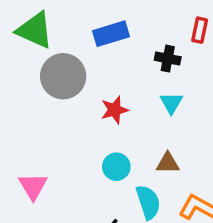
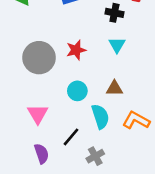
gray circle: (63, 76) -> (39, 58), moved
pink triangle: (33, 186) -> (38, 114), moved

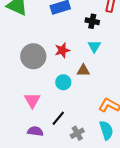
brown triangle: (114, 88) -> (83, 70), moved
cyan semicircle: (100, 116) -> (106, 130), moved
purple semicircle: (42, 154) -> (35, 131), turned -63

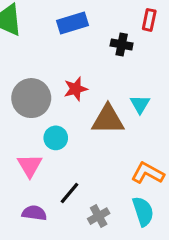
cyan triangle: (94, 46) -> (140, 104), moved
brown triangle: (83, 70) -> (108, 120), size x1.6
cyan circle: (63, 82) -> (56, 138), moved

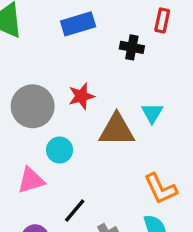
pink triangle: (30, 165) -> (31, 180), turned 44
orange L-shape: (148, 173) -> (160, 189), turned -144

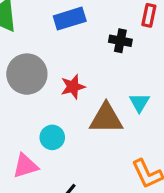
gray circle: (33, 106) -> (27, 74), moved

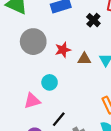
black cross: (120, 41) -> (93, 20), turned 32
brown triangle: (106, 118) -> (84, 59), moved, size x0.6

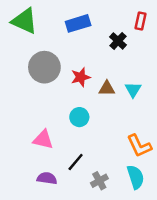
cyan circle: (50, 82) -> (79, 117), moved
pink triangle: (32, 101) -> (43, 140), turned 30

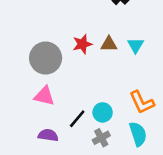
gray circle: (44, 67) -> (46, 58), moved
red star: (81, 77) -> (82, 44), moved
cyan circle: (79, 117) -> (103, 112), moved

